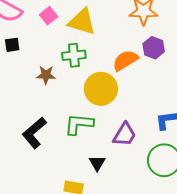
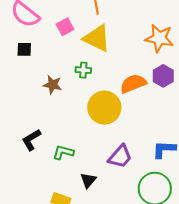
green cross: (74, 55) -> (83, 70), size x0.7
green L-shape: (79, 124) -> (63, 152), moved, size x0.7
black L-shape: (34, 133) -> (31, 140), size x0.7

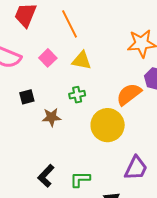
yellow triangle: (97, 38) -> (82, 60), size x0.7
black square: (24, 49) -> (27, 97), moved

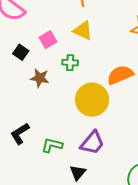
pink square: (48, 58) -> (48, 40), moved
black square: (27, 97) -> (21, 52), turned 35
purple trapezoid: (136, 168) -> (92, 143), moved

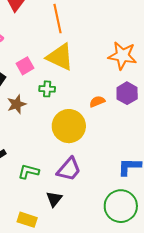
yellow triangle: (83, 31) -> (60, 57), size x1.4
orange semicircle: (120, 75) -> (97, 102), size x0.6
brown star: (40, 78) -> (17, 104), turned -30

